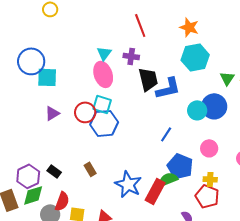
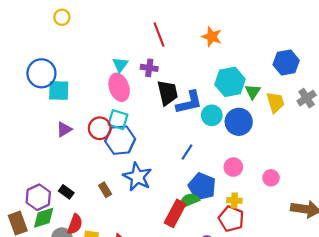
cyan hexagon: (195, 57) -> (230, 82), moved
cyan circle: (197, 110) -> (212, 115), moved
blue star: (128, 184) -> (137, 177), moved

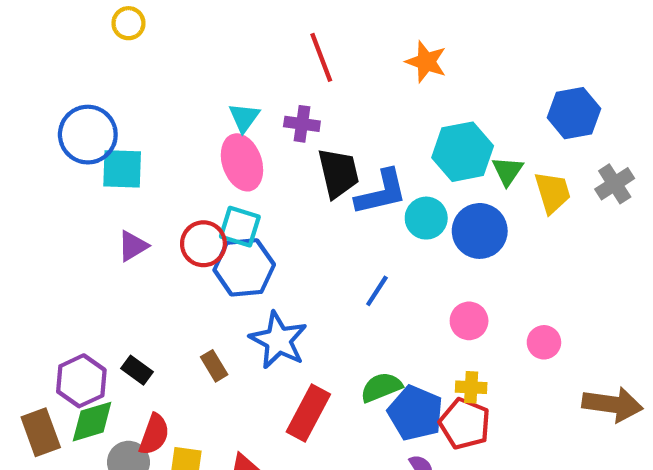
blue pentagon: (202, 186) -> (415, 413), moved
red rectangle: (175, 213) -> (308, 413), moved

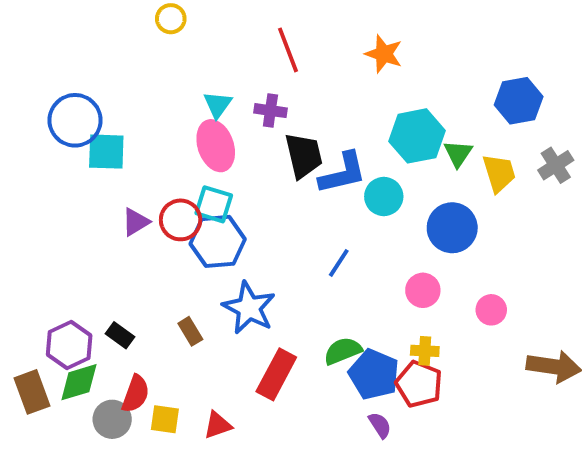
yellow circle: (128, 23) -> (171, 19), moved
blue circle: (480, 231) -> (452, 228), moved
purple triangle: (133, 246) -> (136, 222), moved

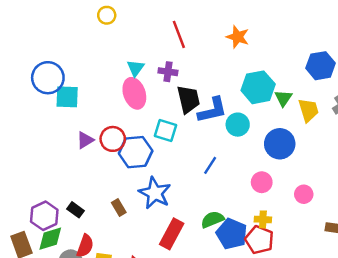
cyan square: (214, 204) -> (166, 131), moved

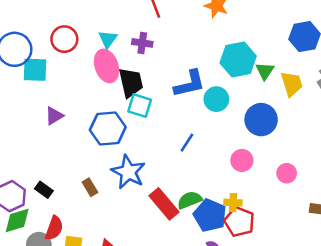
black trapezoid: (188, 99) -> (131, 83), moved
red circle: (113, 139) -> (64, 39), moved
yellow cross: (263, 219) -> (233, 203), moved
red rectangle: (172, 234) -> (164, 204), moved, turned -68

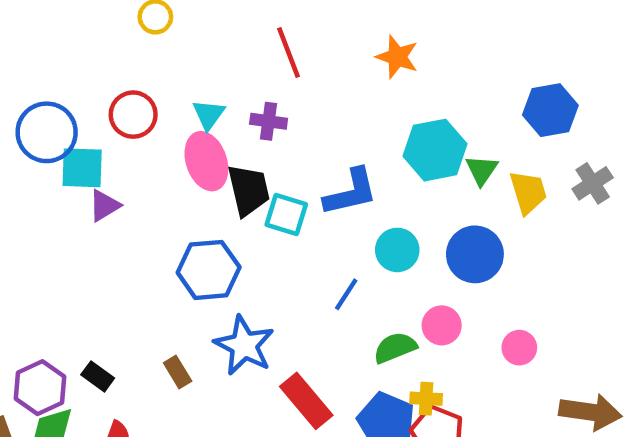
cyan circle: (216, 99) -> (397, 250), moved
cyan square: (140, 106) -> (286, 214), moved
purple triangle: (54, 116) -> (104, 206), moved
green semicircle: (190, 200) -> (395, 348), moved

